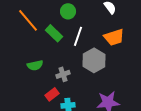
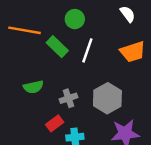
orange line: (28, 20) -> (25, 30), turned -40
gray hexagon: (94, 60) -> (107, 98), moved

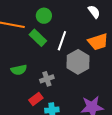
green circle: (75, 19) -> (44, 16), moved
gray hexagon: (107, 98) -> (78, 62), moved

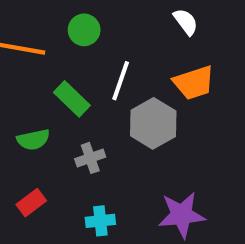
green rectangle: (38, 38) -> (72, 99), moved
red rectangle: (36, 99) -> (31, 203), moved

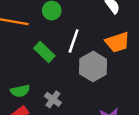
green semicircle: (33, 140) -> (20, 91), moved
gray cross: (90, 158) -> (53, 99), moved, turned -35

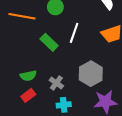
gray hexagon: (93, 67) -> (91, 74), moved

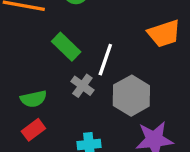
white line: (74, 33) -> (105, 60), moved
gray cross: (56, 83) -> (82, 86), moved

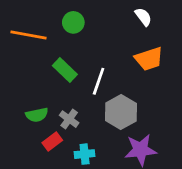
gray cross: (82, 86) -> (69, 119), moved
red rectangle: (33, 130) -> (52, 141), moved

